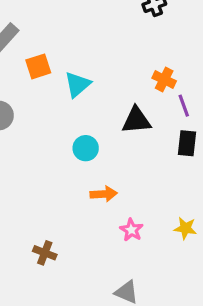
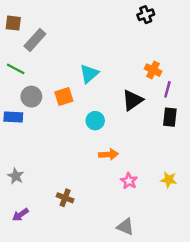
orange square: (38, 66) -> (64, 97), moved
purple line: (184, 106) -> (167, 89), turned 35
black triangle: (136, 120) -> (133, 100), turned -30

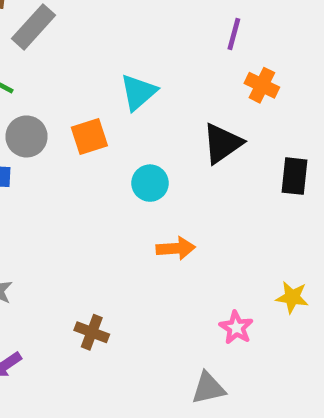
purple line: (167, 89) -> (234, 34), moved
pink star: (129, 181) -> (236, 328), moved
gray triangle: (125, 227) -> (208, 388), turned -36

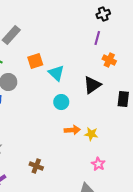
cyan triangle: (138, 92) -> (56, 73), moved, turned -36
orange square: (89, 136) -> (35, 61), moved
yellow star: (292, 297) -> (91, 134), moved

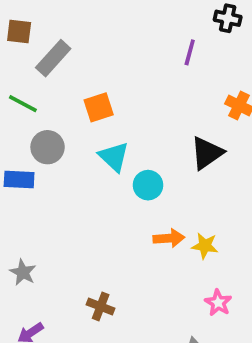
black cross: (103, 14) -> (228, 18), turned 32
purple line: (97, 38) -> (190, 52), moved
cyan triangle: (56, 73) -> (114, 157), moved

